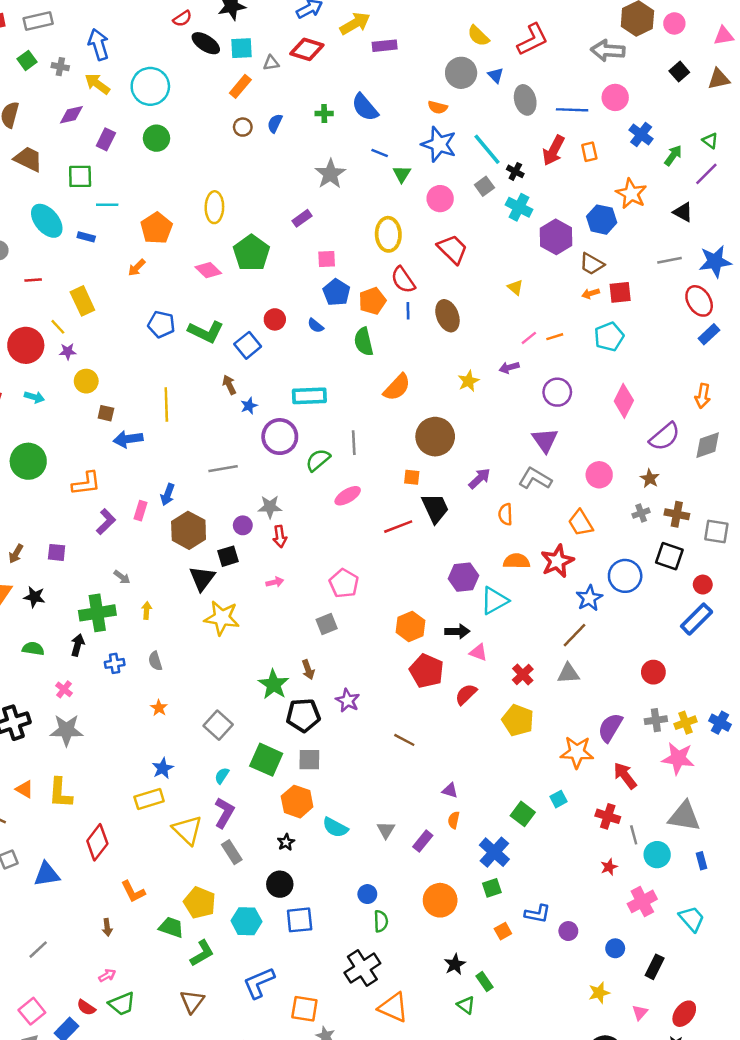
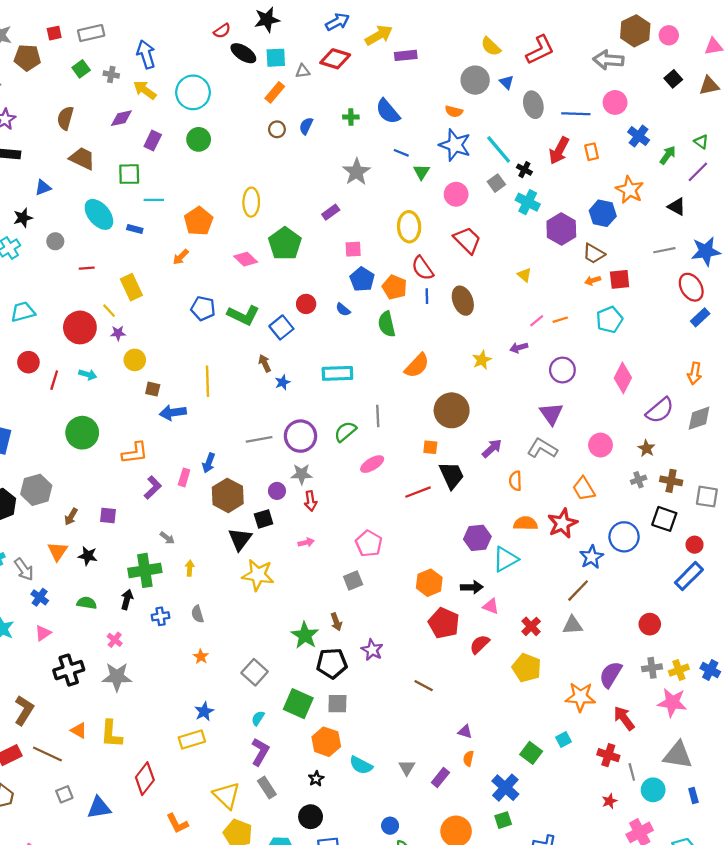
orange pentagon: (372, 301) -> (395, 287), turned -30
purple circle: (280, 437) -> (300, 436), moved
yellow triangle: (187, 830) -> (227, 795), moved

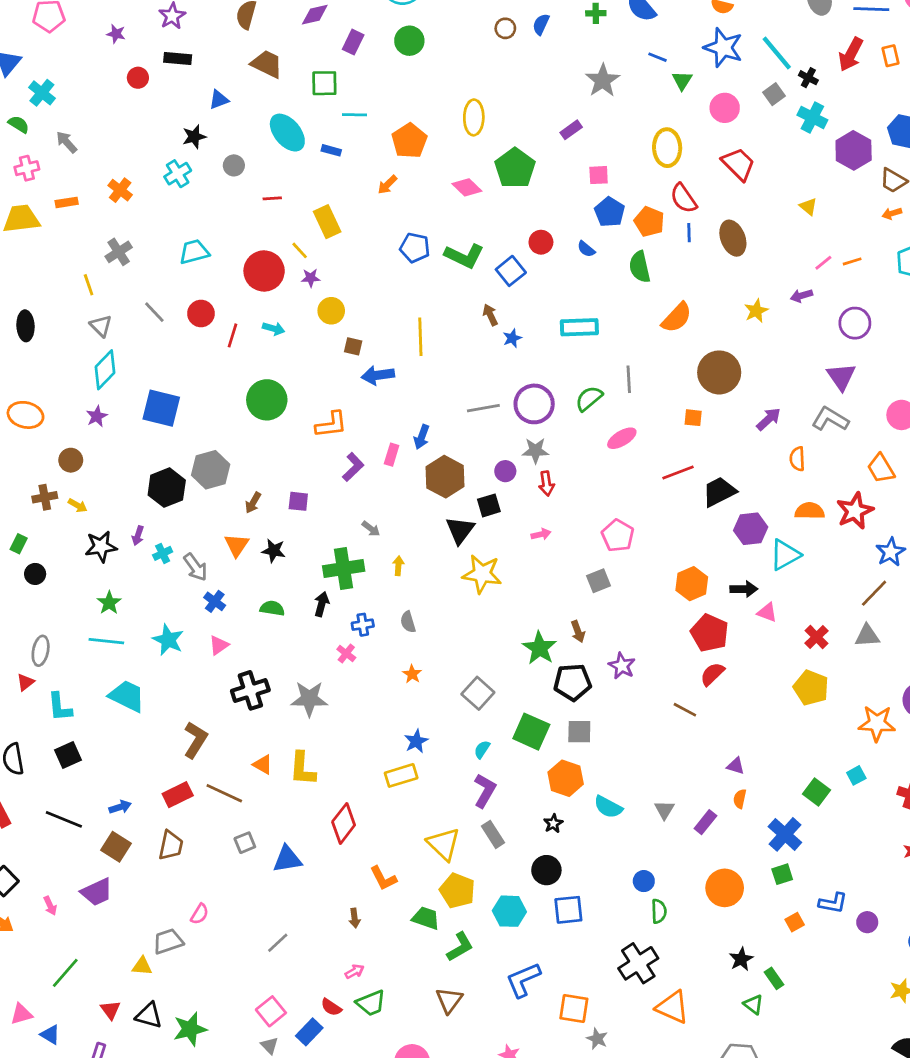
black trapezoid: (452, 475) -> (719, 492), moved, turned -92
pink cross: (115, 640) -> (346, 653), moved
red semicircle: (480, 644) -> (712, 674), moved

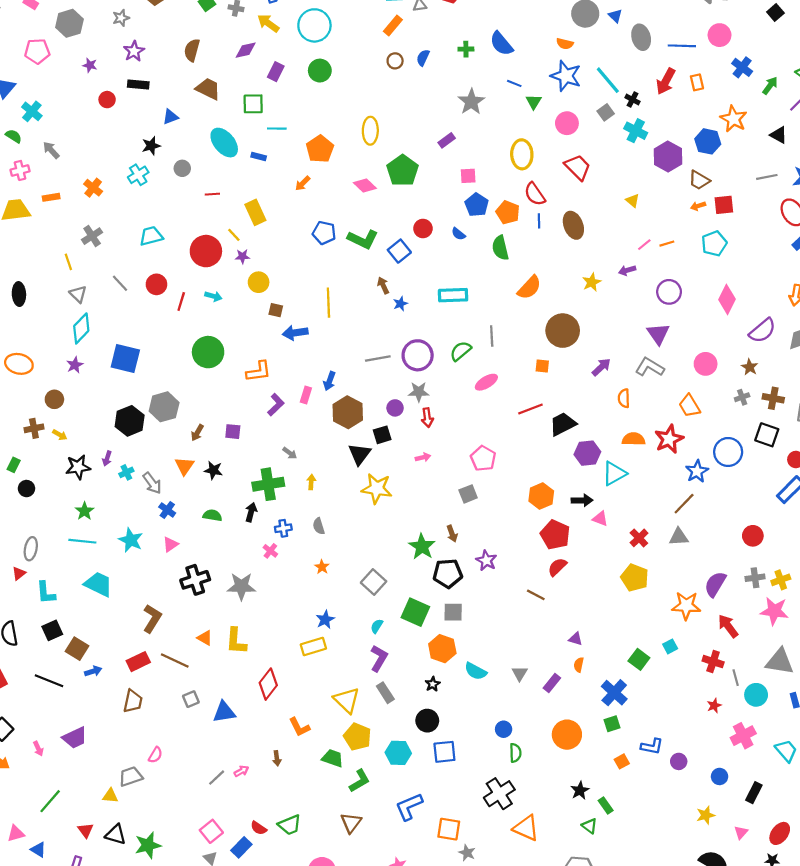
brown square: (116, 847) -> (77, 649), moved
pink arrow: (355, 972) -> (241, 771), moved

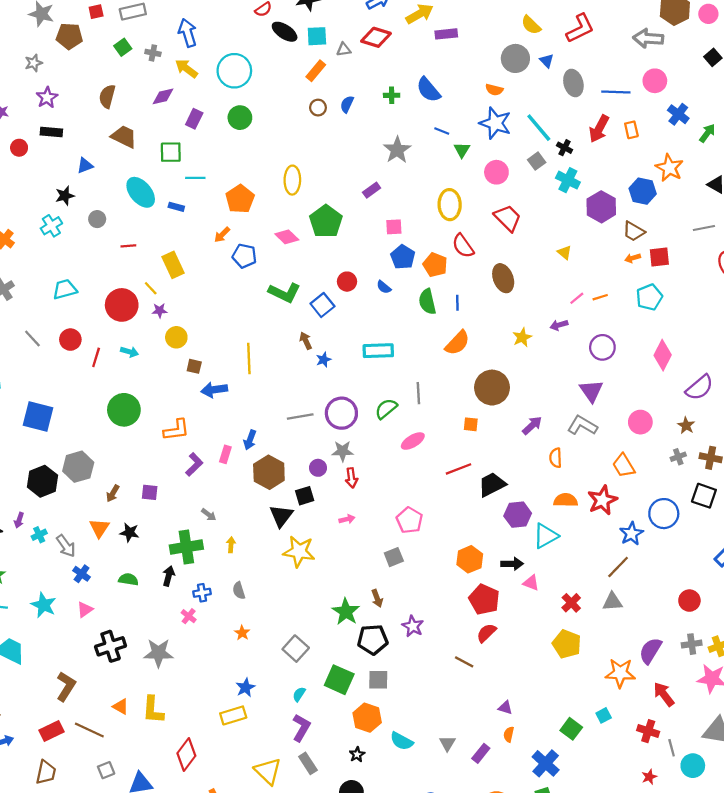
blue line: (539, 221) -> (457, 303), moved
blue pentagon: (324, 233) -> (244, 256), moved

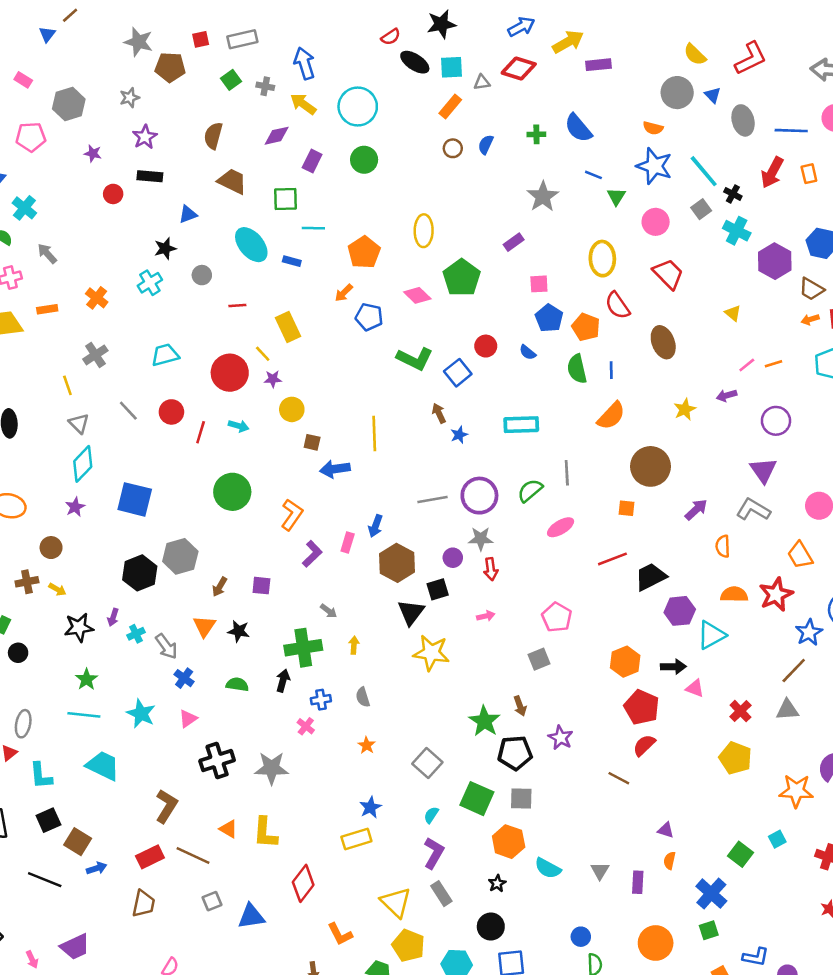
orange L-shape: (176, 430) -> (292, 515), turned -48
purple rectangle: (481, 753) -> (638, 882), turned -36

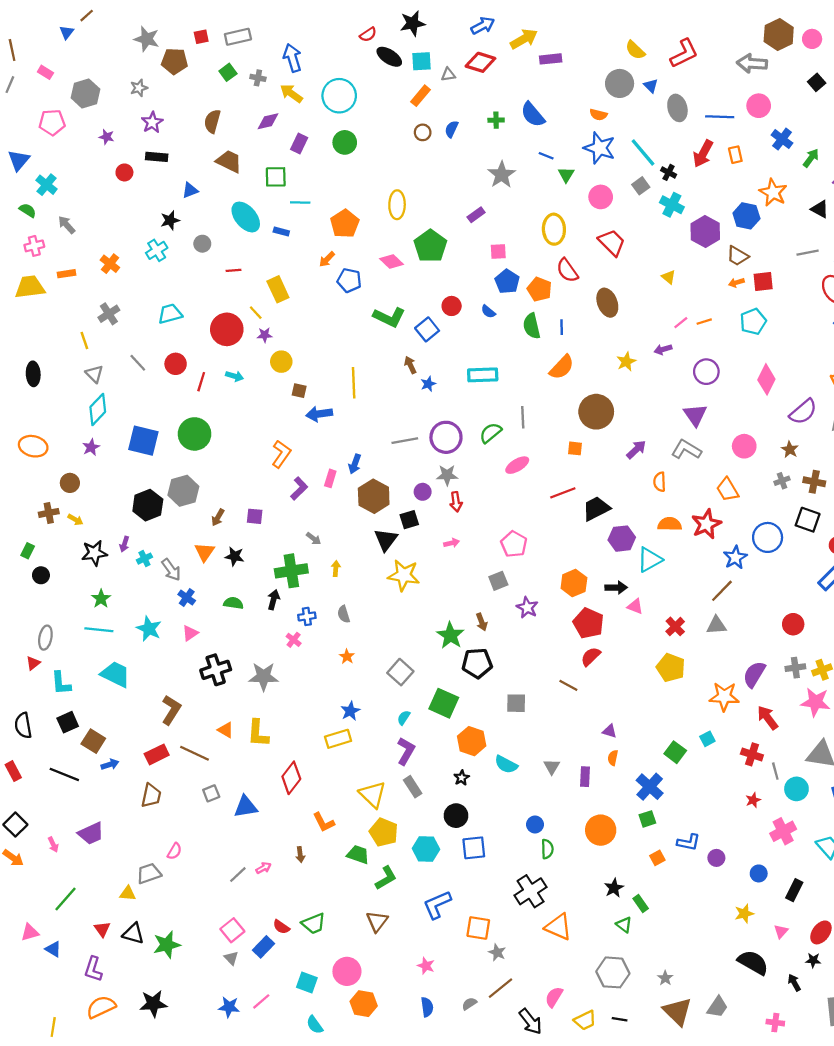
green circle: (232, 492) -> (195, 434), moved
purple star: (561, 738) -> (527, 608), moved
gray square: (521, 799) -> (516, 703), moved

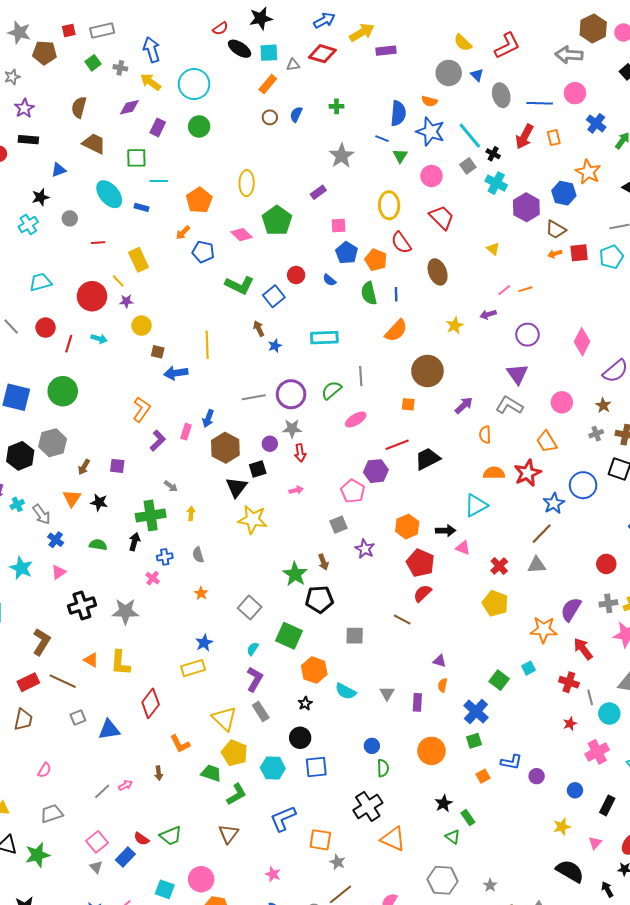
blue semicircle: (533, 115) -> (398, 113), moved, turned -135
cyan pentagon: (753, 322) -> (611, 257), moved
purple hexagon: (622, 539) -> (376, 471), moved
gray trapezoid: (149, 873) -> (52, 814), moved

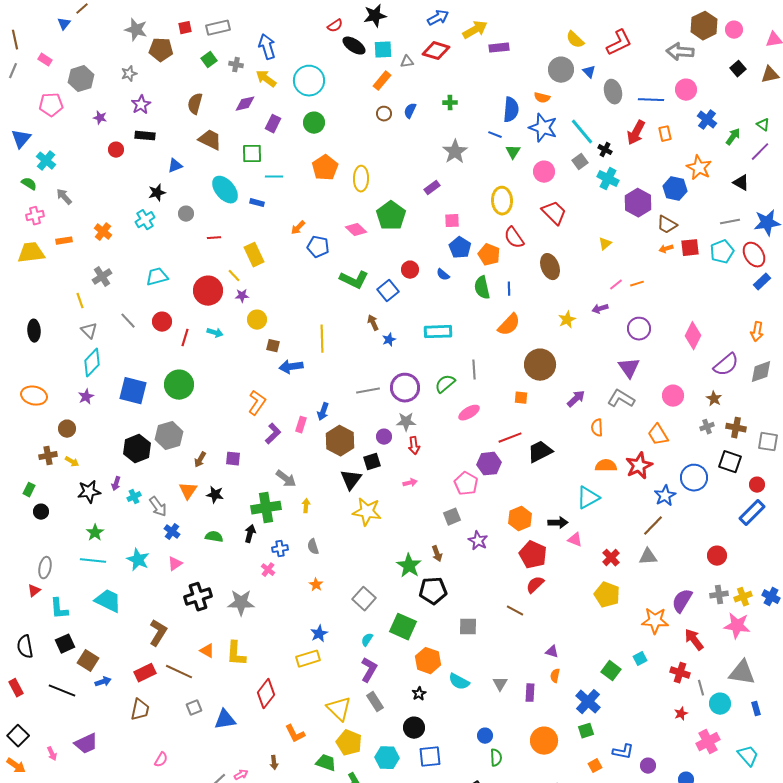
orange pentagon: (199, 200) -> (325, 168), moved
yellow triangle: (493, 249) -> (605, 244), turned 40
gray arrow: (171, 486) -> (286, 479), size x1.5

